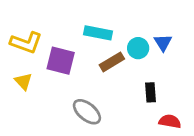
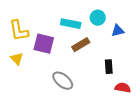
yellow L-shape: (26, 43) -> (19, 31), turned 60
blue triangle: (163, 43) -> (118, 31), turned 48
cyan circle: (138, 48) -> (98, 18), moved

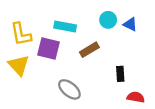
cyan rectangle: (71, 24) -> (65, 26), moved
blue triangle: (118, 31) -> (130, 24), moved, turned 40
yellow triangle: (17, 59) -> (19, 65), size x1.5

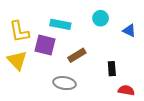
blue triangle: (130, 24) -> (129, 31), moved
brown rectangle: (89, 50) -> (77, 55), moved
gray ellipse: (69, 89) -> (65, 83), turned -30

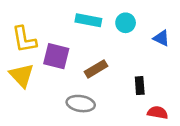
cyan rectangle: (60, 24) -> (88, 20), moved

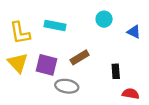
cyan rectangle: (88, 20) -> (55, 25), moved
purple square: (56, 56) -> (47, 65), moved

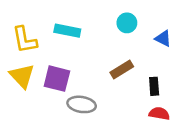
brown rectangle: (80, 57) -> (122, 69), moved
black rectangle: (116, 71) -> (154, 86), moved

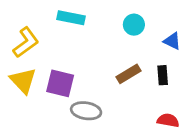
cyan rectangle: (67, 31) -> (71, 18), moved
yellow L-shape: (25, 40) -> (26, 42), turned -116
black rectangle: (154, 86) -> (163, 75), moved

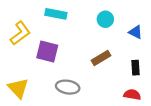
black rectangle: (163, 75) -> (135, 68), moved
yellow triangle: (23, 81) -> (18, 88), moved
purple square: (60, 83) -> (47, 52), moved

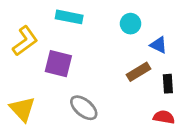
blue triangle: (135, 32) -> (159, 45), moved
brown rectangle: (101, 58) -> (139, 72), moved
gray ellipse: (68, 87) -> (84, 108), turned 30

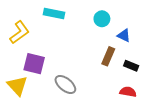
purple square: (58, 64) -> (34, 64), moved
brown rectangle: (139, 72) -> (108, 56), turned -36
black rectangle: (168, 84) -> (131, 66), turned -64

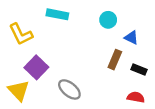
yellow L-shape: (19, 32) -> (21, 34), turned 100
purple square: (34, 64) -> (36, 67), turned 30

